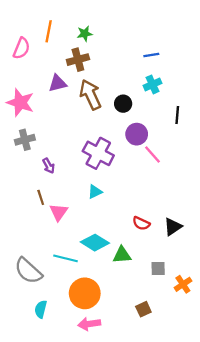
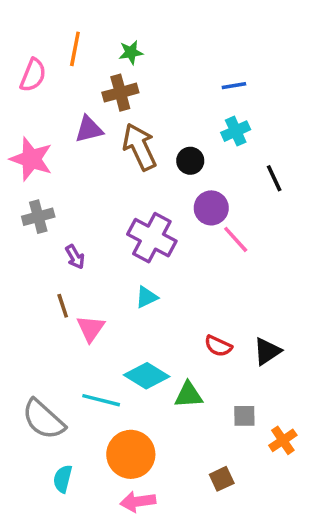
black line: (177, 115) -> (274, 178), turned -30

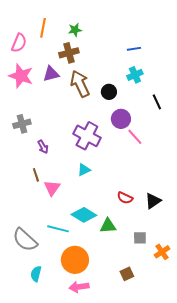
pink star: (31, 159) -> (21, 76), moved

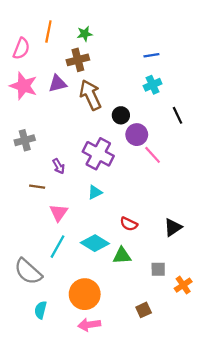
black circle: (109, 92) -> (121, 115), moved
purple arrow: (43, 147) -> (59, 166), moved
brown line: (36, 175) -> (37, 187), moved, turned -64
red semicircle: (125, 198) -> (129, 224), moved
cyan line: (58, 229) -> (58, 247), moved, turned -75

